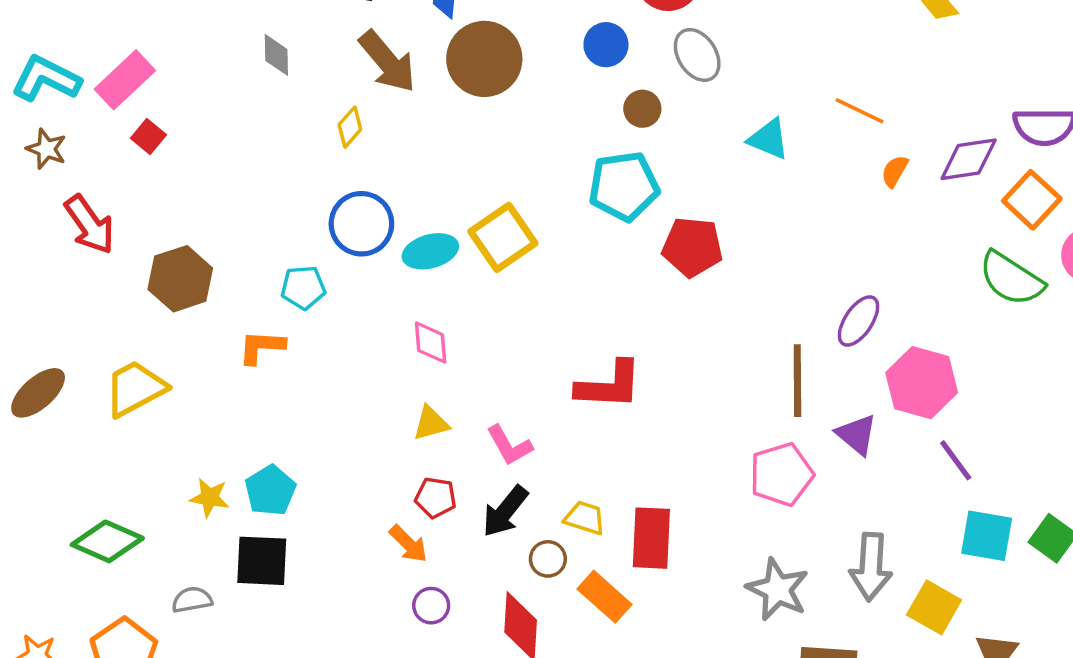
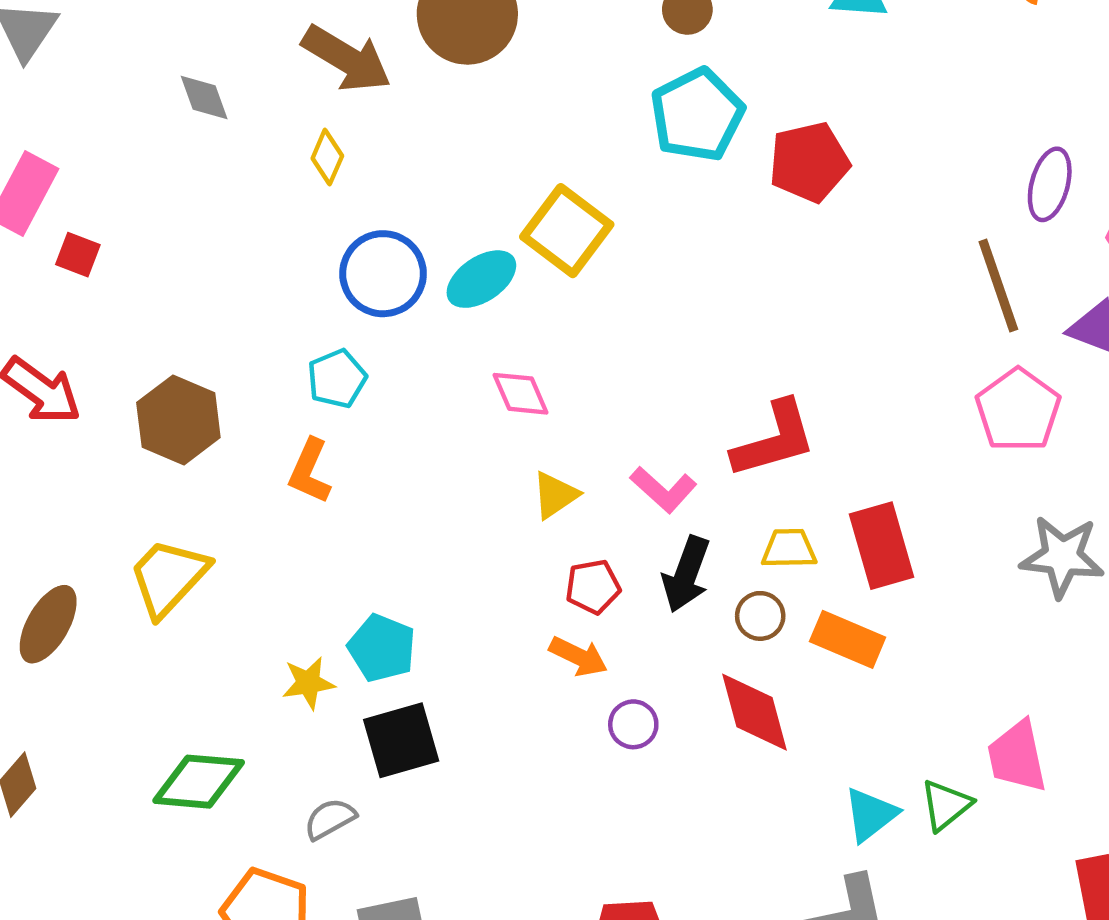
orange L-shape: (262, 347) -> (310, 471), turned -51
red L-shape: (609, 385) -> (774, 439), moved

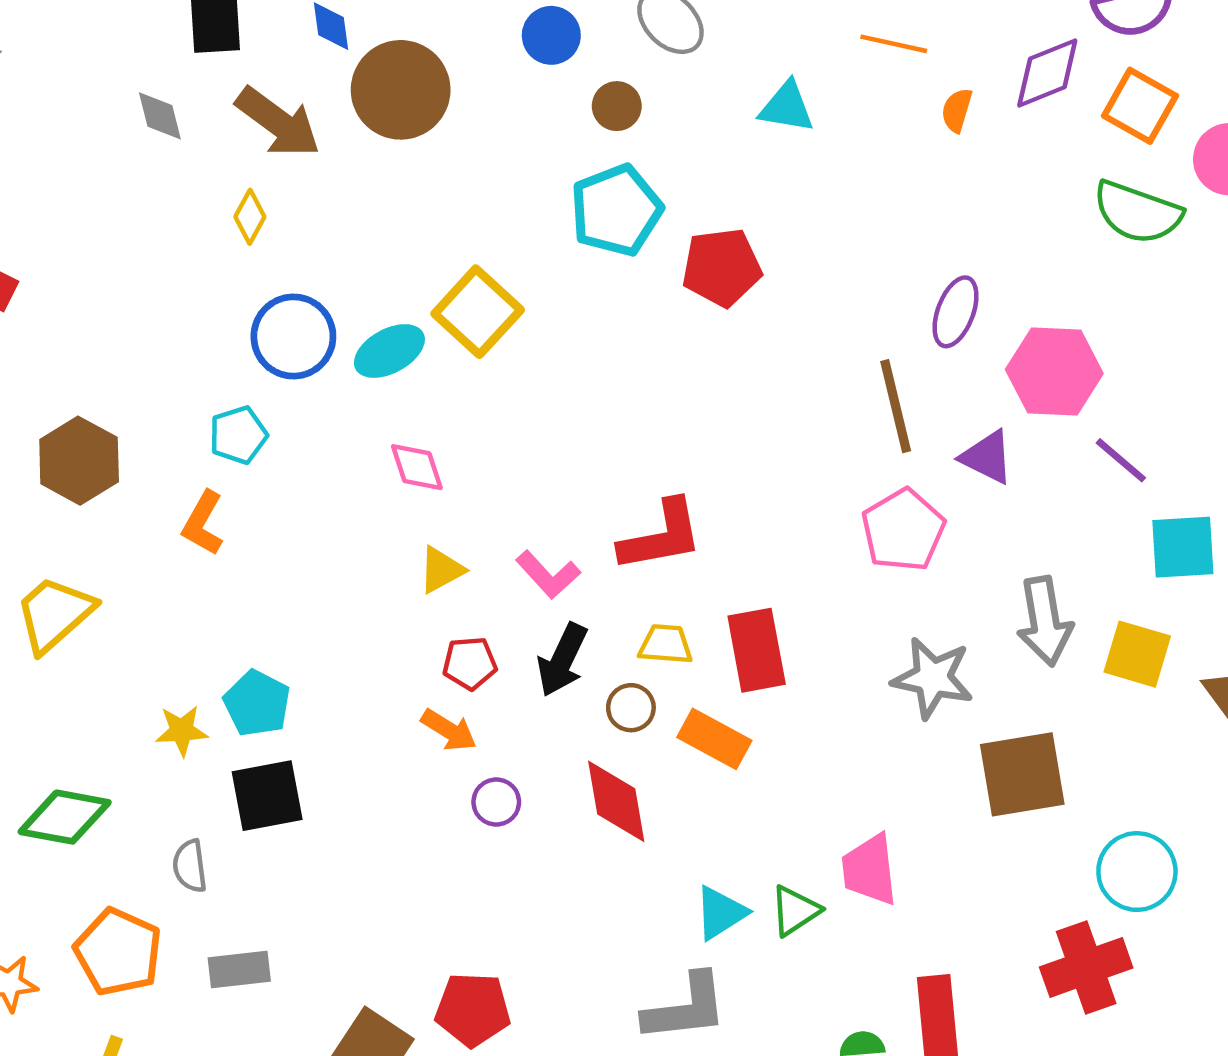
gray diamond: (204, 98) -> (160, 116), moved
gray semicircle: (330, 819) -> (190, 866), turned -74

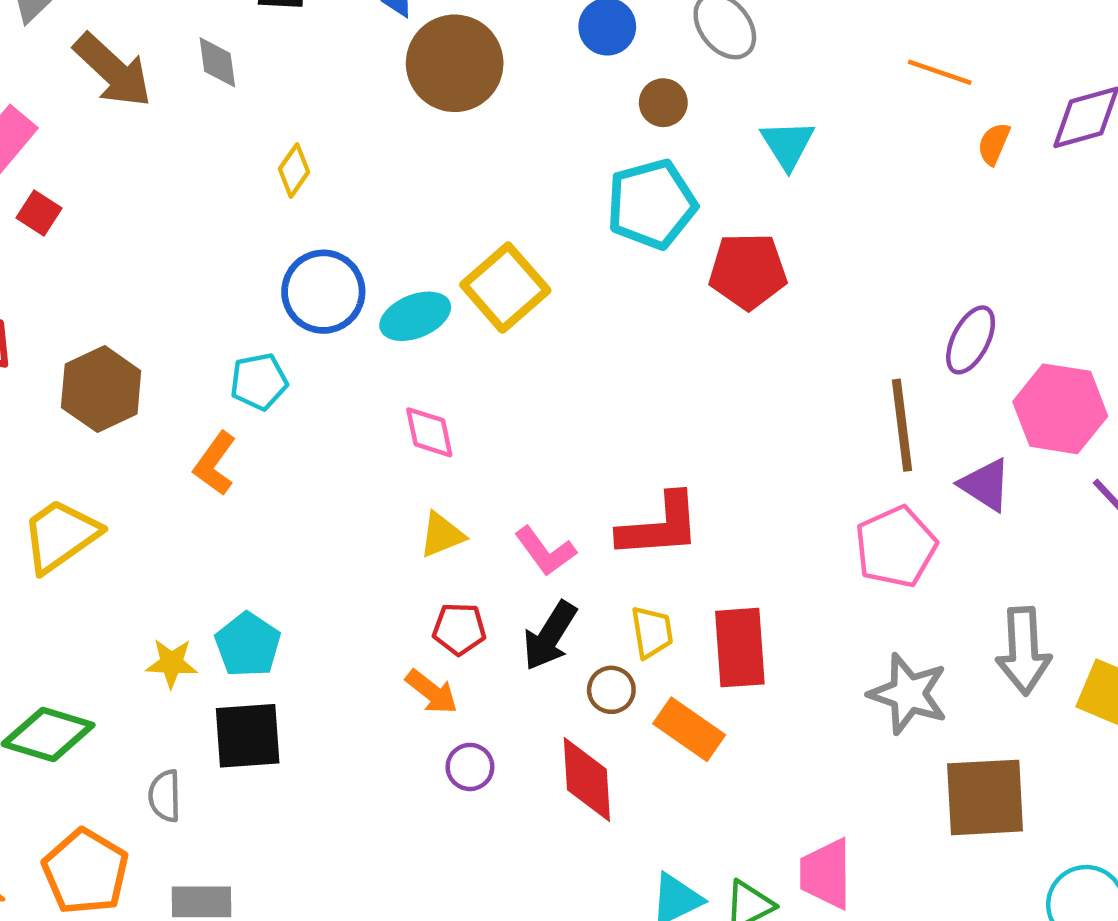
cyan triangle: (787, 107) -> (788, 144), moved, turned 42
brown arrow: (278, 122) -> (113, 70), moved
yellow trapezoid: (666, 644) -> (652, 632), turned 70

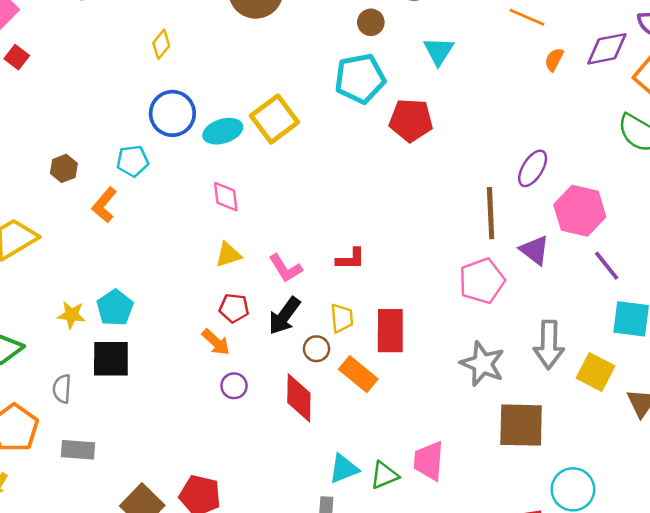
brown hexagon: (101, 389) -> (64, 168), moved, size x0.6
red L-shape: (660, 526) -> (351, 259), size x0.6

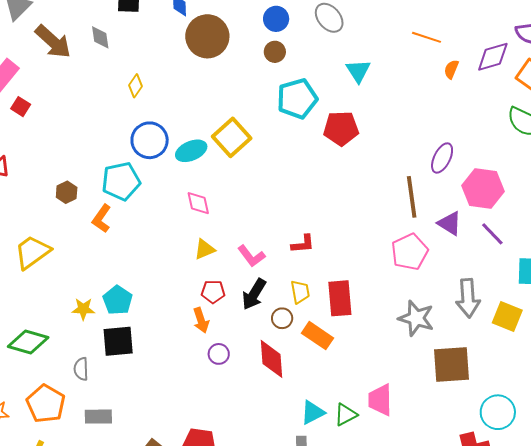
brown circle: (371, 22) -> (275, 52), moved
cyan pentagon: (133, 161) -> (121, 181), size x1.5
purple line: (607, 266) -> (492, 234), moved
orange arrow: (216, 342) -> (201, 320), turned 35

